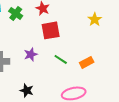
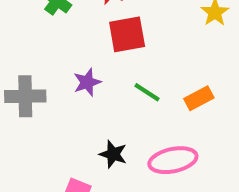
black star: (27, 90) -> (113, 154), moved

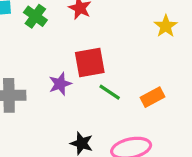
red square: (127, 34) -> (90, 62), moved

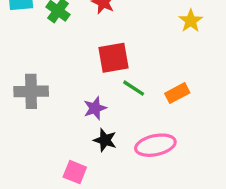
purple star: (60, 84) -> (95, 108), moved

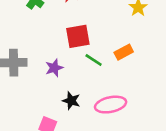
orange rectangle: (177, 93) -> (124, 52), moved
purple star: (95, 108) -> (54, 68), moved

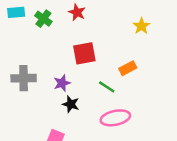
green line: (94, 60) -> (107, 87), moved
black star: (71, 101) -> (71, 104), moved

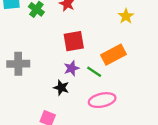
orange rectangle: (128, 68) -> (113, 55), size x1.5
purple star: (62, 83) -> (72, 68), moved

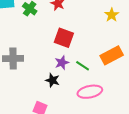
red square: (74, 41) -> (64, 38), turned 30
orange rectangle: (113, 55) -> (112, 55), moved

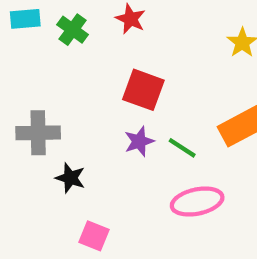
black star: (52, 80) -> (70, 178), moved

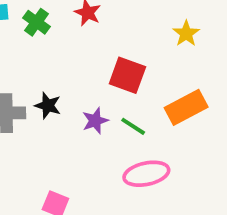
red square: (143, 90) -> (127, 75), moved
black star: (70, 178) -> (48, 106), moved

